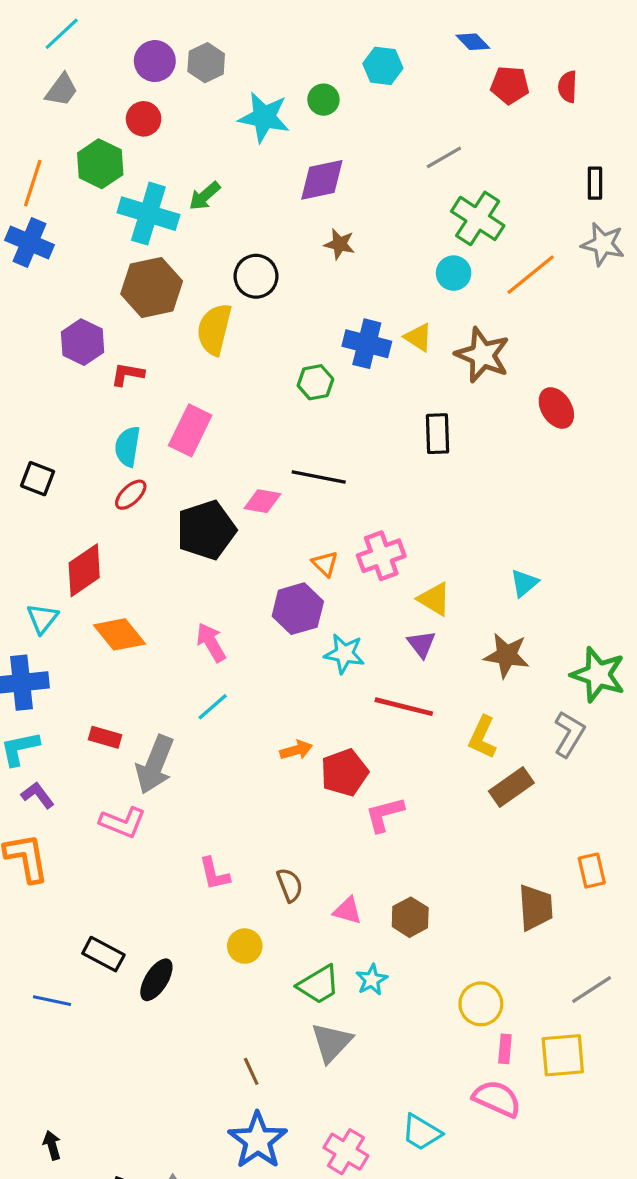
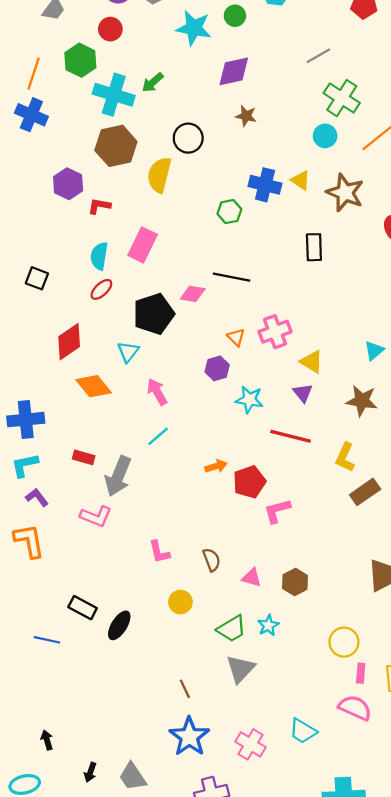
purple hexagon: (298, 609) -> (217, 368), size x0.7
cyan triangle: (42, 618) -> (128, 352), moved

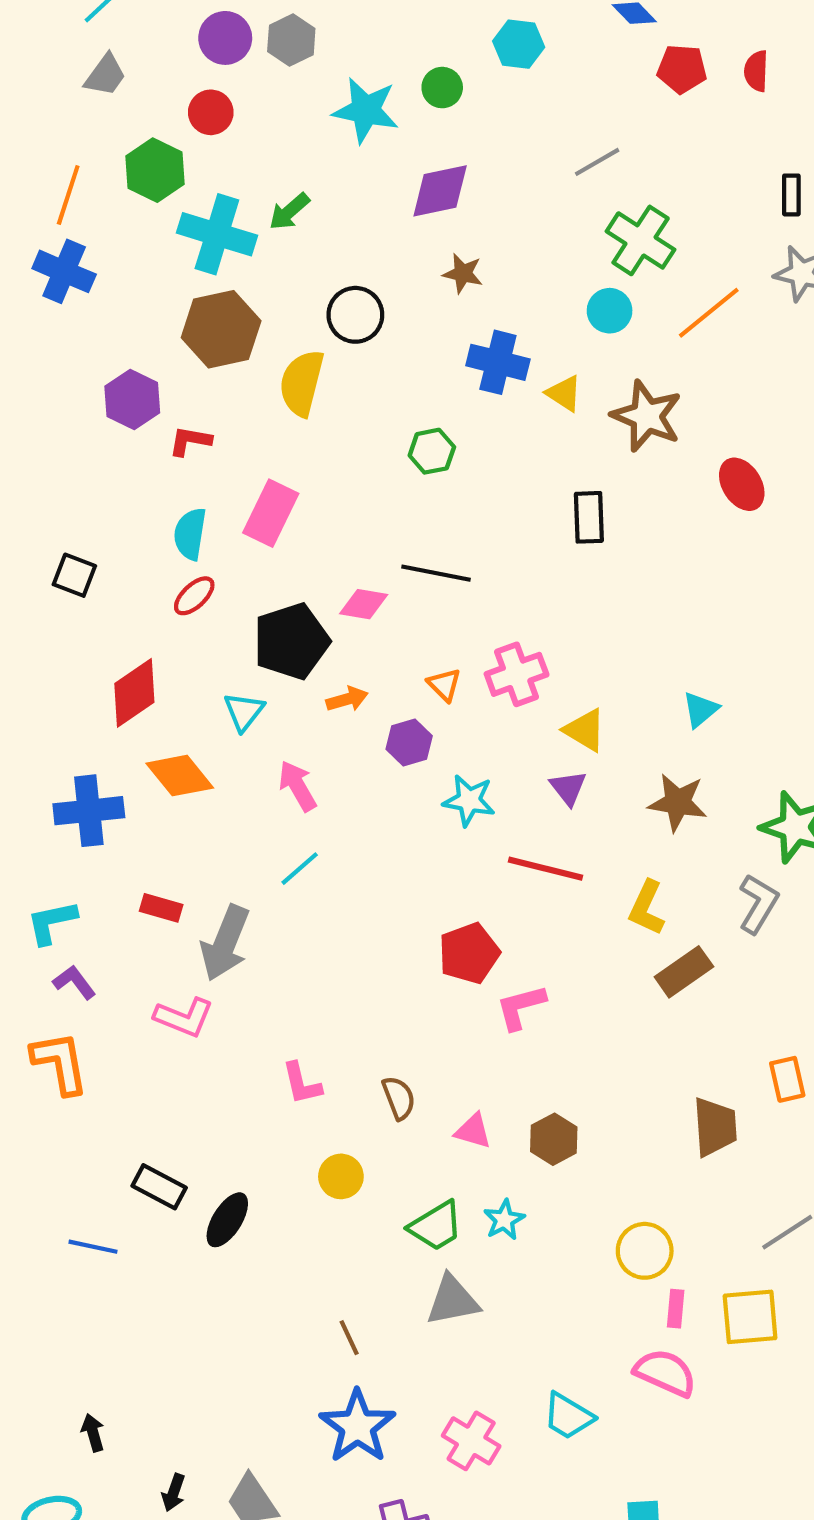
blue cross: (265, 185) -> (498, 362), moved
blue cross: (26, 420) -> (89, 811), moved
orange arrow: (216, 466) -> (347, 699), moved
gray triangle: (241, 669) -> (452, 1300), turned 36

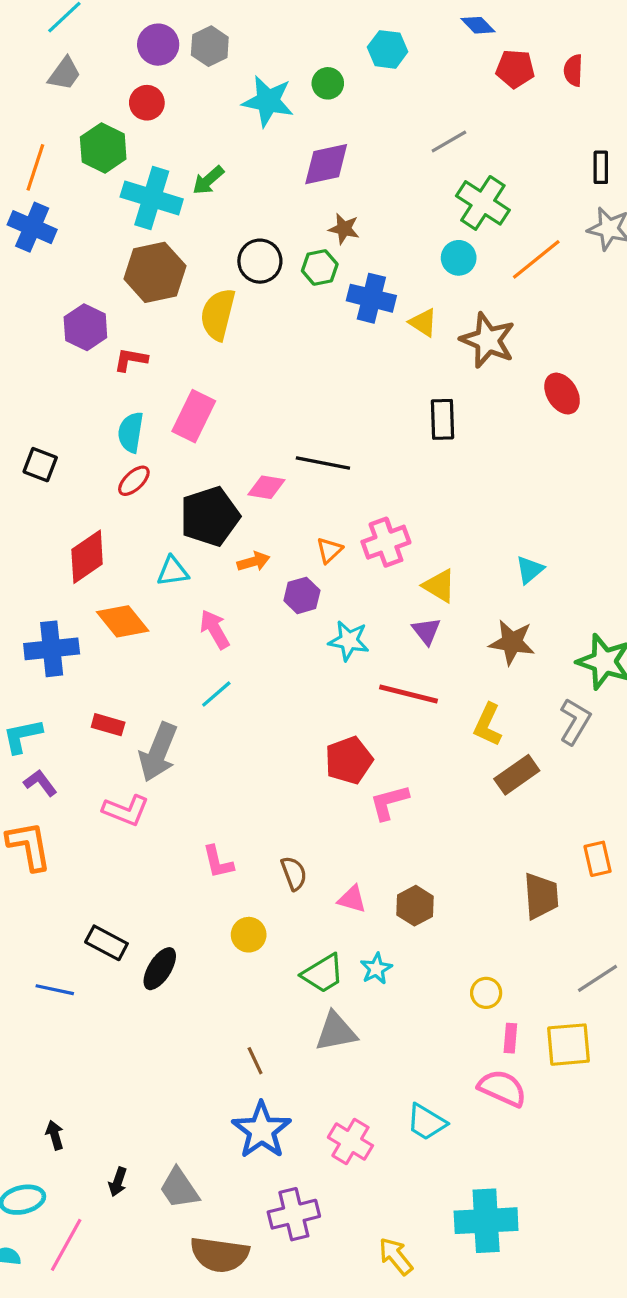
green hexagon: (432, 451) -> (320, 268), moved
orange triangle: (444, 685) -> (329, 550), turned 32
cyan triangle: (244, 712) -> (173, 571), turned 44
yellow circle: (645, 1251) -> (486, 993), size x0.7

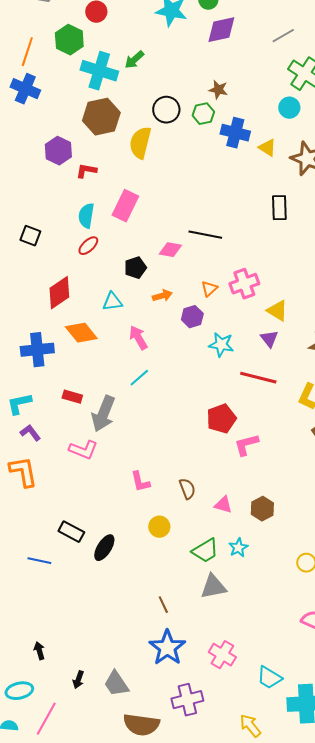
purple diamond: (326, 164) -> (221, 30), moved
black pentagon: (210, 516) -> (135, 268), size x0.6
cyan trapezoid: (426, 1122) -> (269, 678), moved

